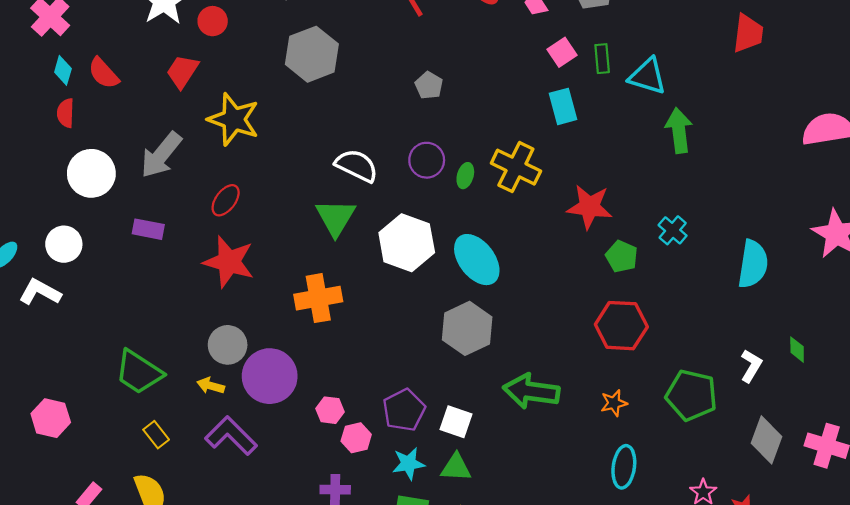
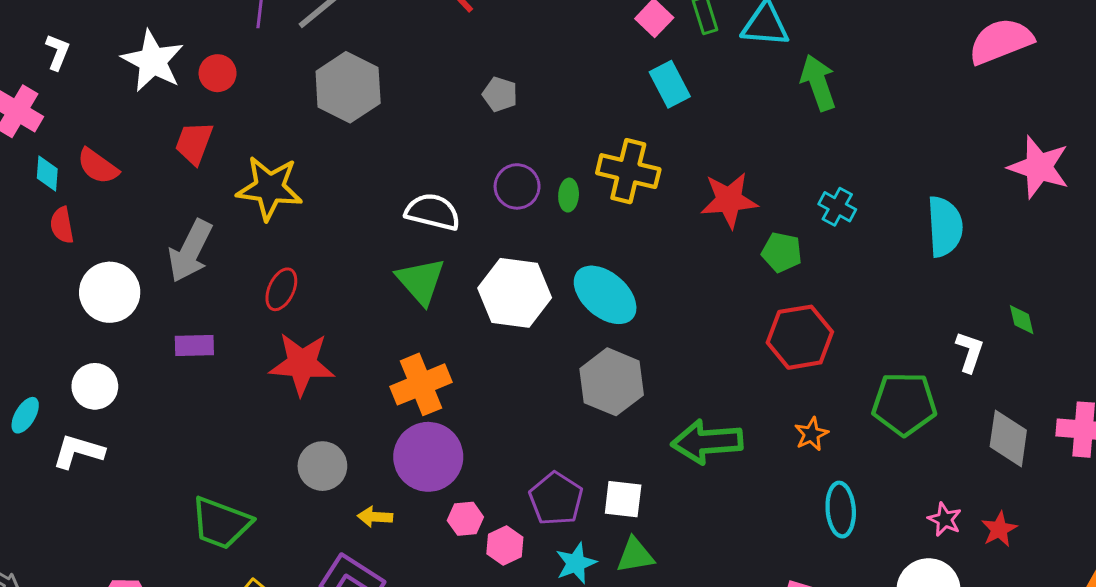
purple circle: (270, 376) -> (428, 457), moved
yellow arrow: (211, 386) -> (375, 517), moved

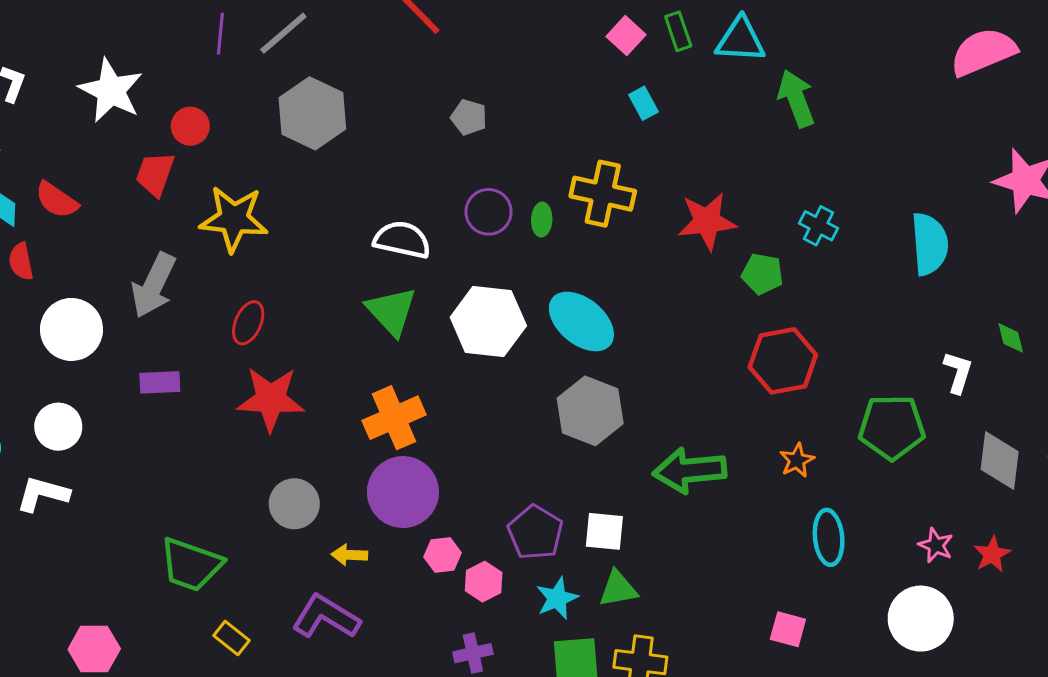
red circle: (218, 73) -> (190, 126), moved
cyan rectangle: (670, 84) -> (643, 103), size x0.7

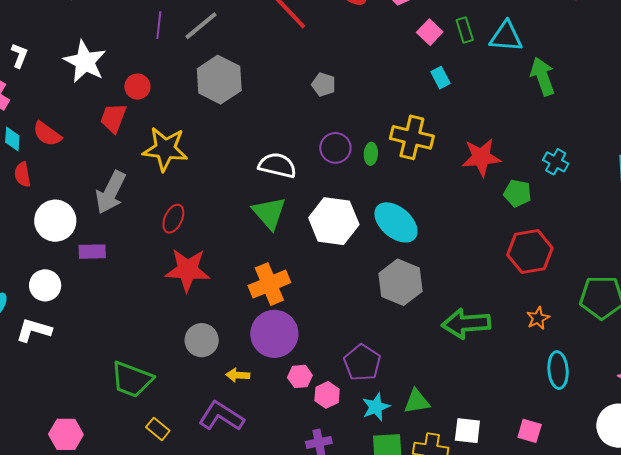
purple rectangle: (160, 382) -> (92, 252), moved
white square: (604, 531) -> (467, 431), moved

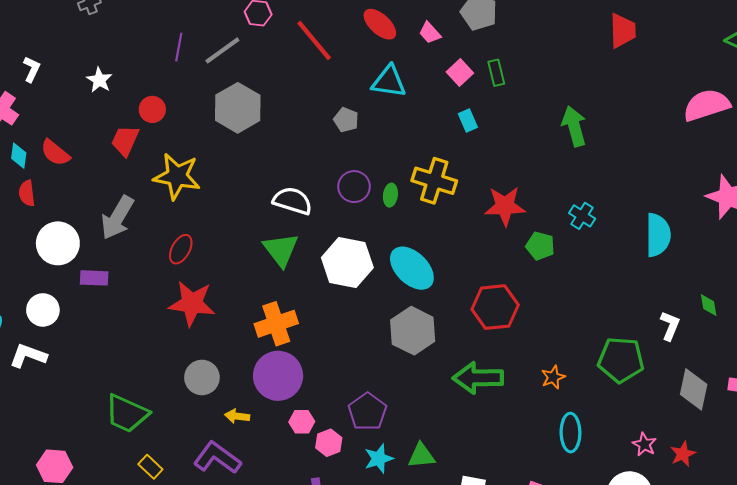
cyan triangle: (506, 37) -> (389, 82), moved
white star: (85, 62) -> (99, 80), size x0.6
red hexagon: (530, 252) -> (495, 307), moved

